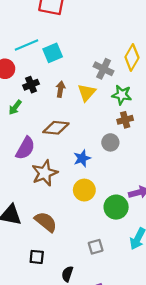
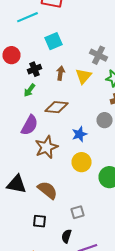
cyan line: (27, 45) -> (28, 17), moved
green arrow: (15, 107) -> (30, 90), moved
gray square: (96, 247) -> (78, 212), moved

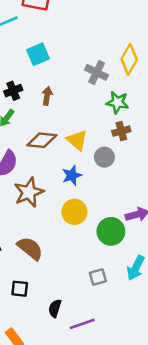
yellow triangle: (84, 76) -> (77, 140), moved, turned -30
gray square: (78, 212) -> (98, 277), moved

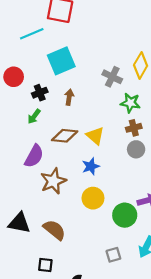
cyan square: (38, 54) -> (61, 61), size x1.4
gray circle: (104, 157) -> (136, 149), moved

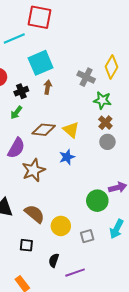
brown arrow: (69, 97) -> (48, 87), moved
brown cross: (134, 128) -> (105, 123), turned -32
yellow circle: (93, 198) -> (61, 226), moved

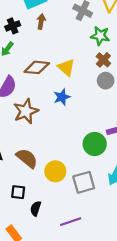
gray square: (87, 236) -> (84, 182), size x1.5
black semicircle: (54, 260) -> (36, 209), moved

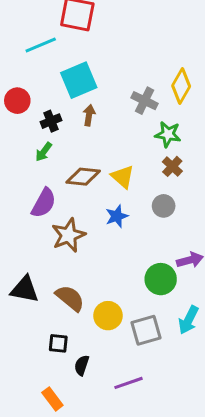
gray circle: (106, 81) -> (164, 206), moved

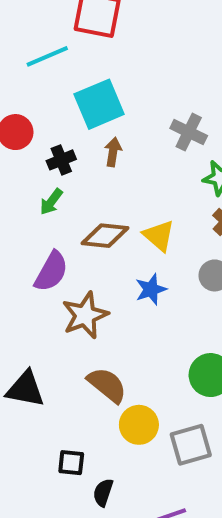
brown semicircle: (70, 298) -> (107, 385), moved

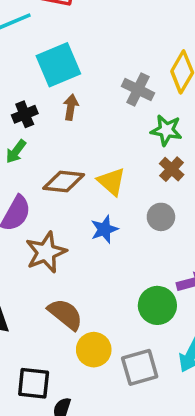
black square: (71, 463) -> (34, 383), size x1.4

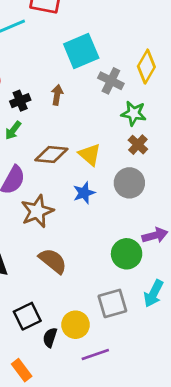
cyan square: (58, 65) -> (81, 51), moved
gray circle: (161, 217) -> (129, 183), size x1.4
yellow circle: (94, 350) -> (76, 325), moved
black square: (34, 383) -> (27, 316), turned -32

